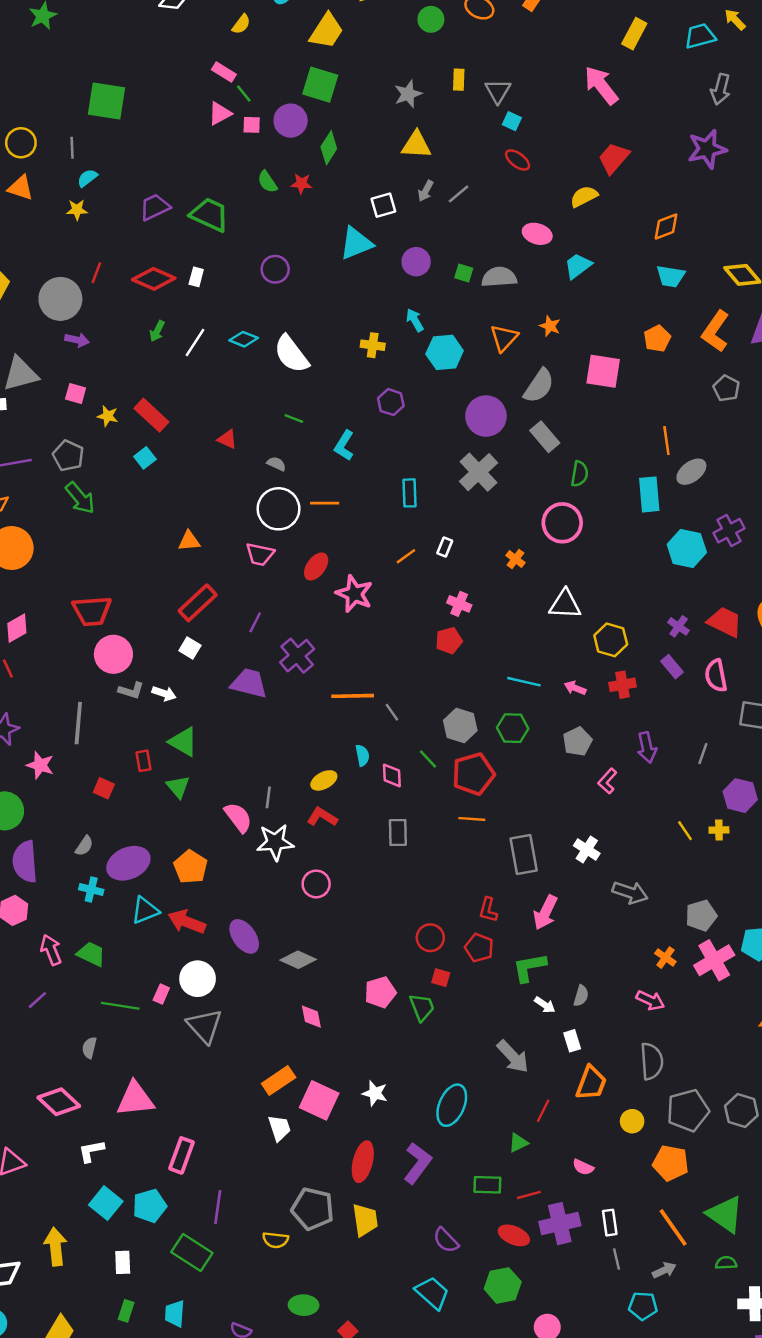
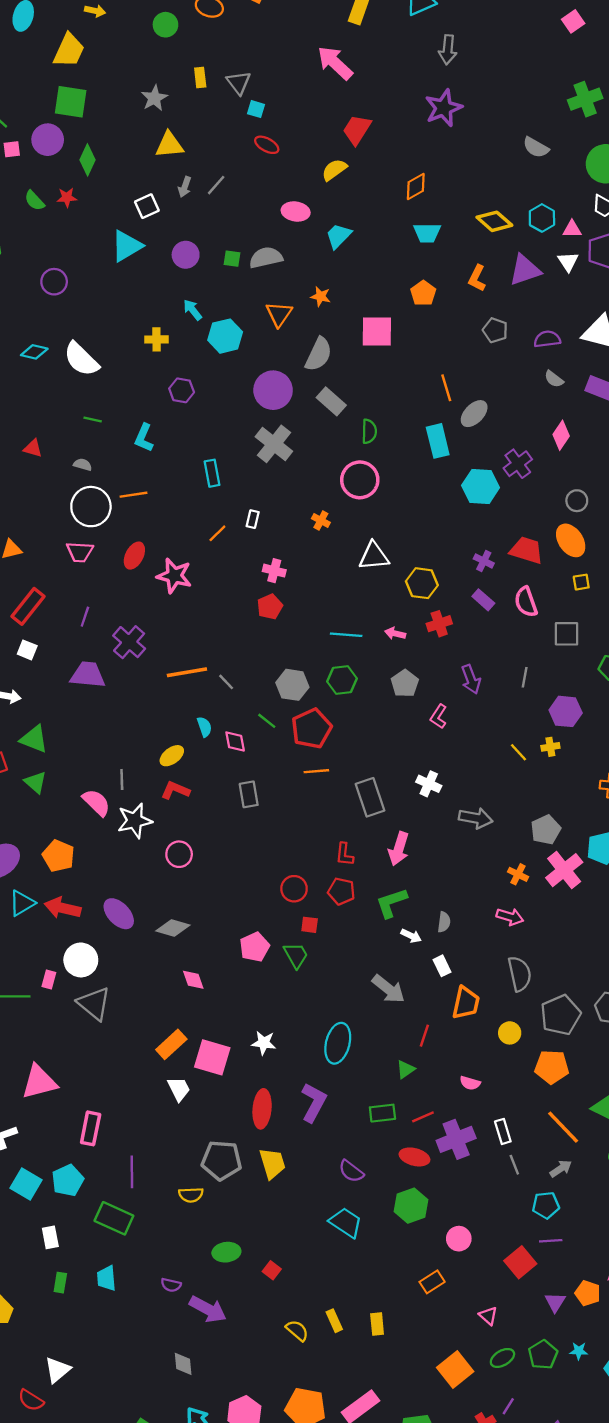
orange L-shape: (715, 331) -> (477, 278), size x0.7

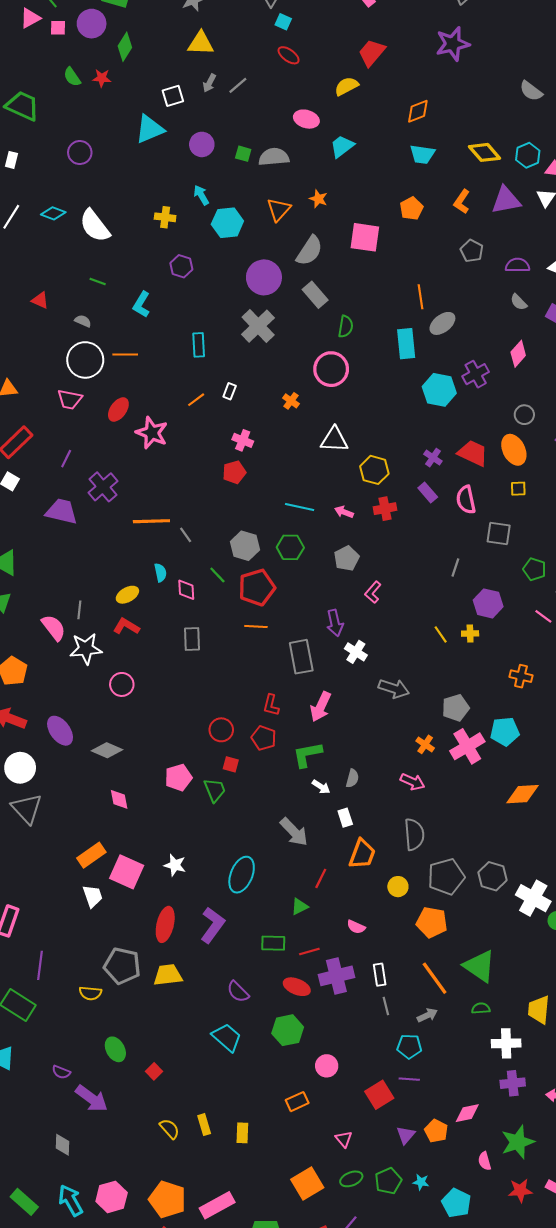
purple arrow: (471, 679) -> (335, 623), moved
yellow trapezoid: (272, 1163) -> (168, 975), turned -88
green ellipse: (226, 1252) -> (115, 1049), turned 60

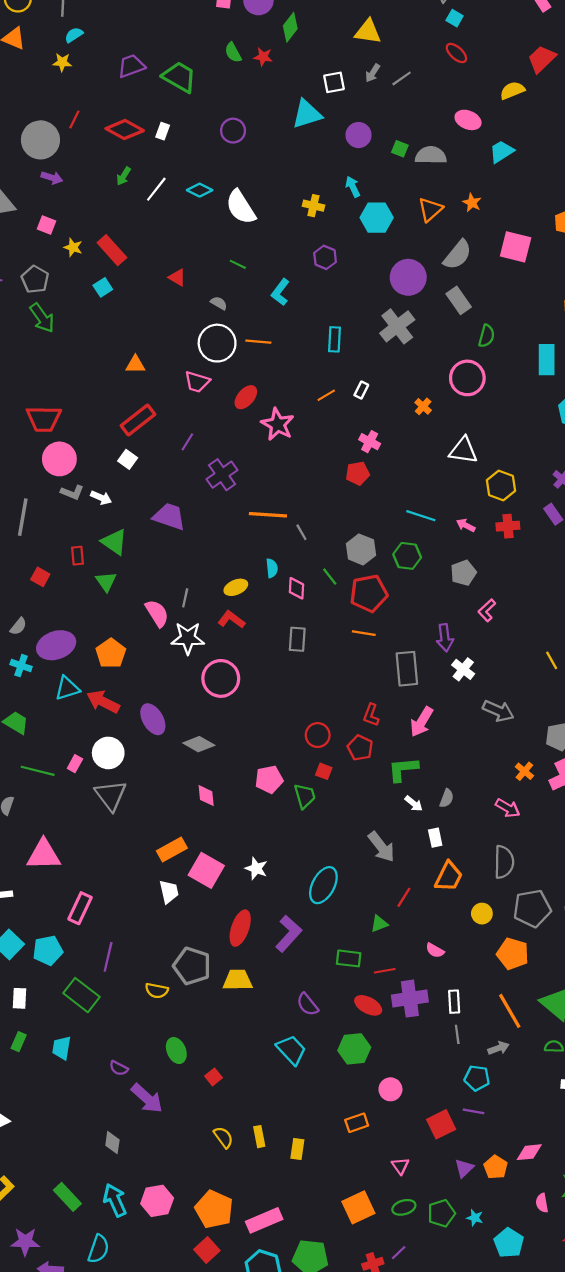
purple trapezoid: (62, 511) -> (169, 517), moved
pink circle: (122, 684) -> (221, 678), size x1.5

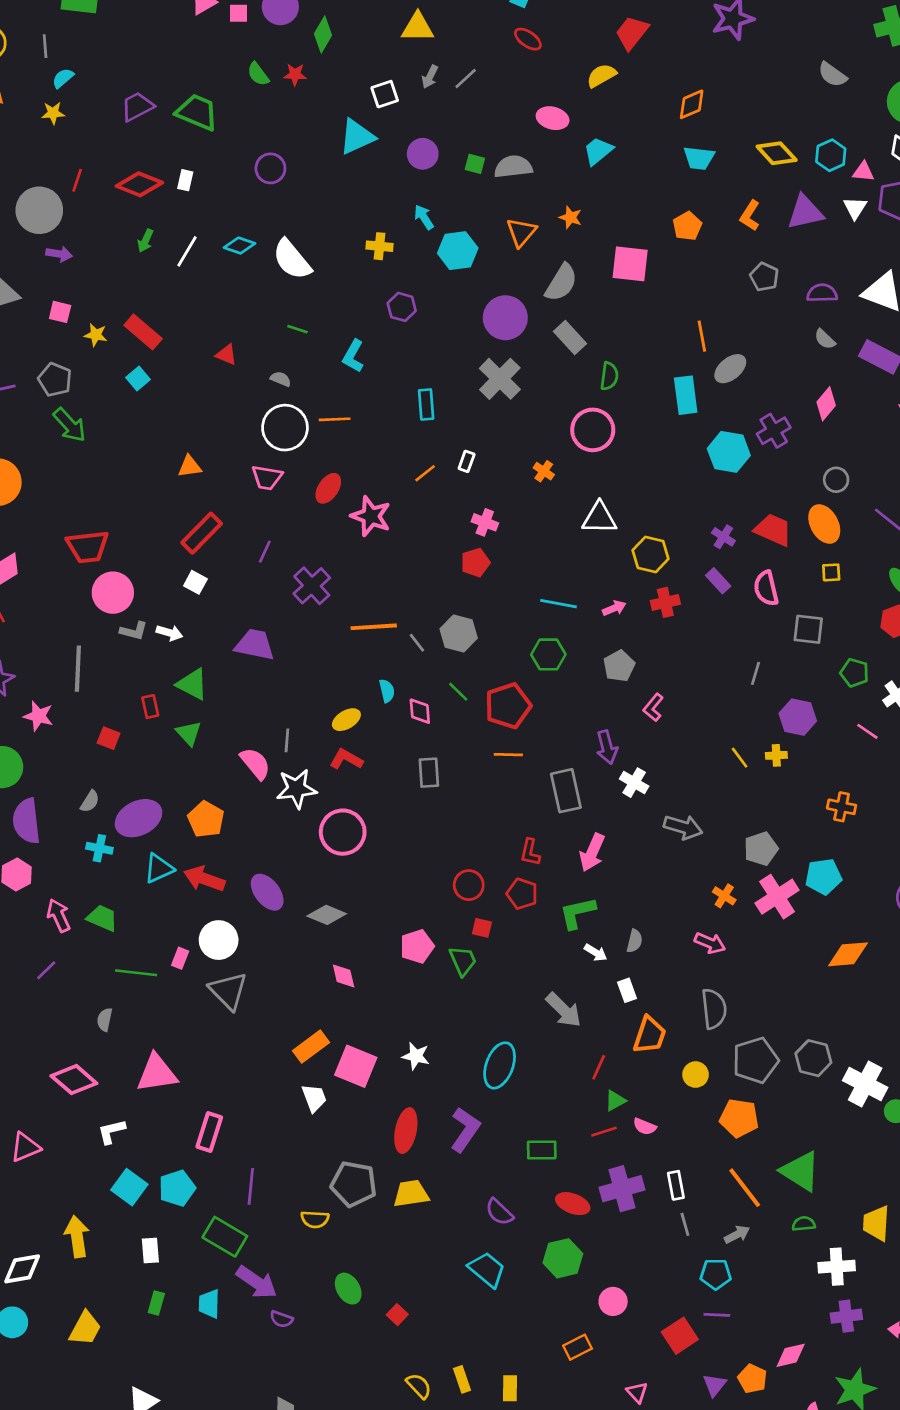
pink arrow: (466, 525) -> (614, 608), turned 138
gray hexagon: (361, 549) -> (459, 634), moved
green triangle: (379, 924) -> (615, 1101), moved
red line: (385, 971) -> (604, 1132), moved
purple arrow: (147, 1098) -> (257, 1282), moved

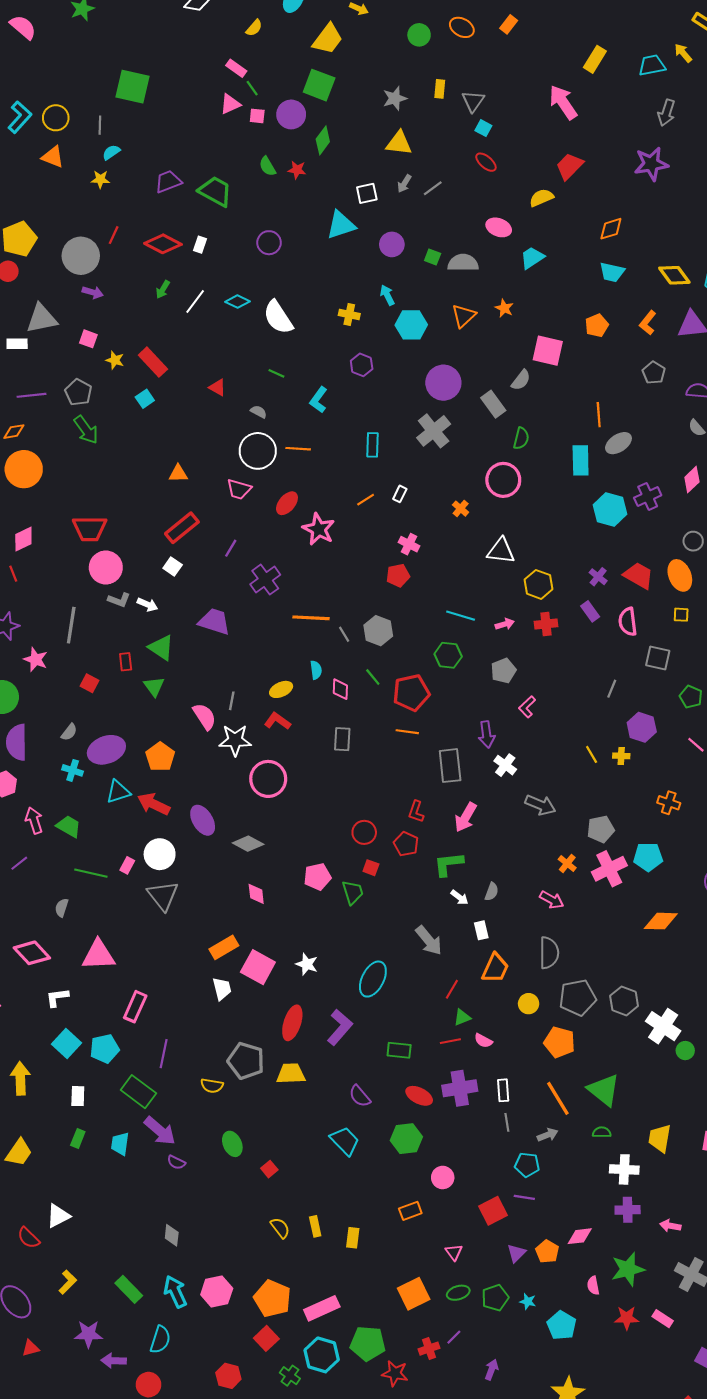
gray semicircle: (561, 283) -> (521, 380), moved, size x0.7

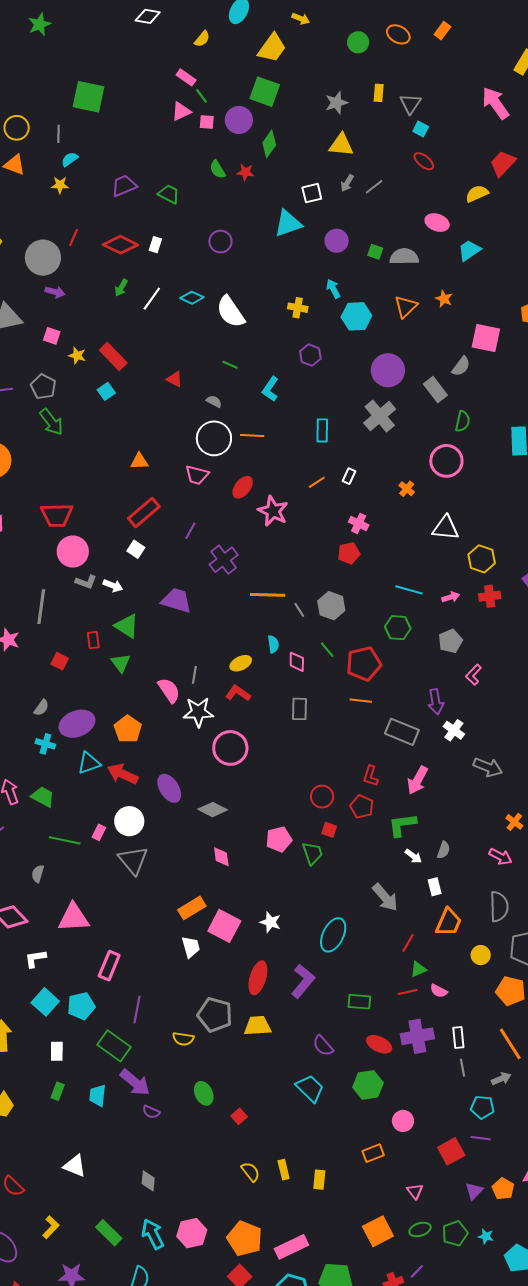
green trapezoid: (215, 191) -> (169, 194), size x0.7
gray rectangle: (450, 766) -> (402, 732), turned -60
white triangle: (58, 1216) -> (75, 1166), moved, turned 50

